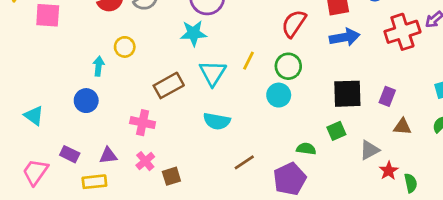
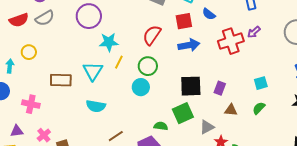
cyan star: (193, 33) -> (109, 42), moved
brown rectangle: (169, 85) -> (61, 80), turned 30
pink cross: (143, 123) -> (31, 104), moved
green square: (336, 131) -> (183, 113), size x1.5

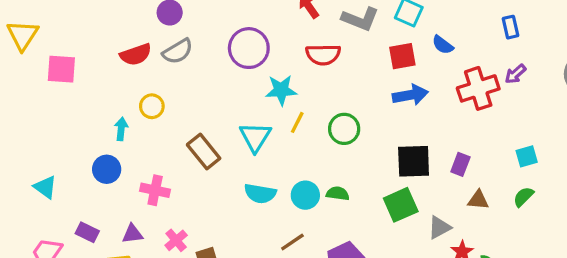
red semicircle: (152, 35) -> (323, 55), moved, turned -125
brown rectangle: (61, 80) -> (204, 151), turned 50
cyan circle: (141, 87) -> (305, 195), moved
green semicircle: (161, 126) -> (338, 193), moved

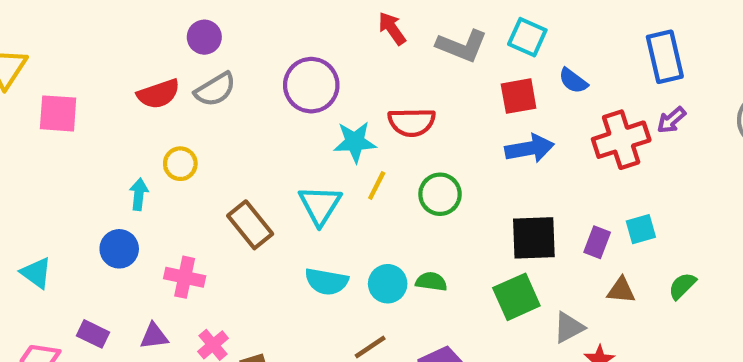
blue rectangle: (511, 27) -> (665, 57), size x1.6
red semicircle: (323, 55) -> (412, 122), moved
cyan square: (527, 156) -> (641, 229), moved

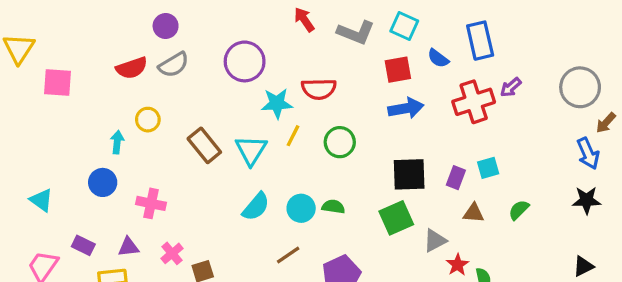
blue rectangle: (665, 57) -> (480, 41), moved
brown rectangle: (250, 225) -> (204, 145), moved
cyan semicircle: (327, 282) -> (256, 207), turned -60

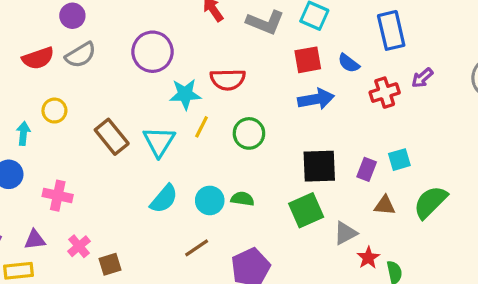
blue semicircle: (438, 58) -> (349, 63), moved
red cross: (474, 102) -> (385, 93), size x0.7
green semicircle: (519, 210) -> (430, 202), size x1.6

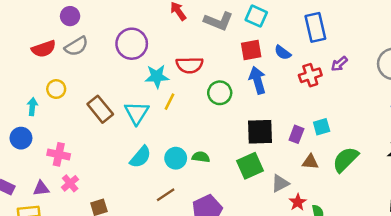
blue arrow: (316, 99) -> (257, 80), turned -96
green circle: (249, 133) -> (220, 93), moved
pink cross: (79, 246) -> (70, 183), moved

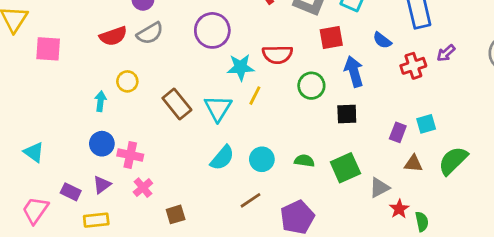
red square: (251, 50) -> (331, 38), moved
black square: (260, 132) -> (347, 114), moved, size x0.7
blue circle: (21, 138) -> (102, 144), moved
green semicircle: (201, 157) -> (304, 161), moved
purple triangle: (41, 188) -> (102, 185), moved, turned -30

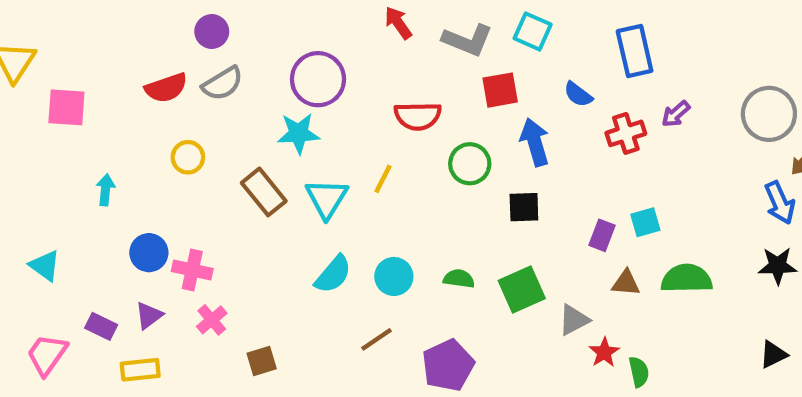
cyan star: (241, 67) -> (298, 133), moved
cyan arrow: (100, 101) -> (106, 190), moved
green semicircle: (453, 161) -> (687, 279), turned 44

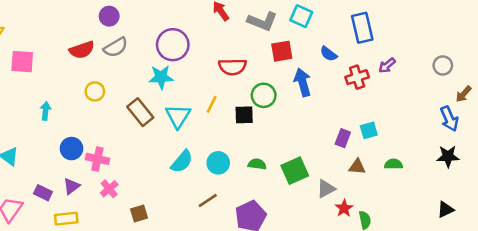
gray circle: (769, 114) -> (443, 65), size x0.6
black square: (524, 207) -> (244, 115), moved
green semicircle: (687, 279) -> (393, 164), size x0.6

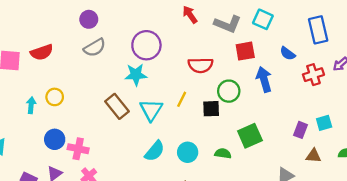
red semicircle: (82, 50) -> (42, 52), moved
yellow circle: (95, 91) -> (55, 97), moved
green square: (295, 171) -> (250, 136), moved

